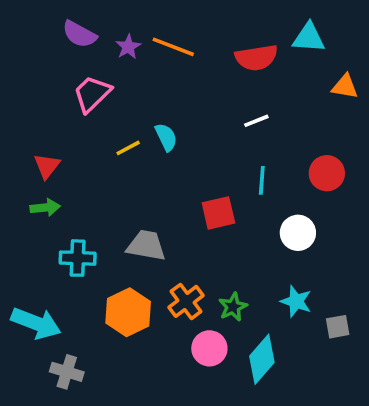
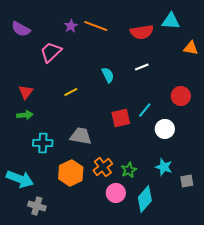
purple semicircle: (79, 34) -> (21, 29), moved
cyan semicircle: (166, 137) -> (108, 75), moved
yellow line: (128, 148) -> (71, 92), moved
cyan line: (262, 180) -> (145, 110), moved, turned 35

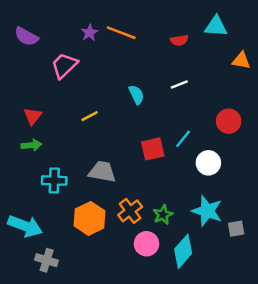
red semicircle: (142, 32) -> (179, 40), size x0.6
cyan star: (164, 167) -> (207, 211), size x1.4

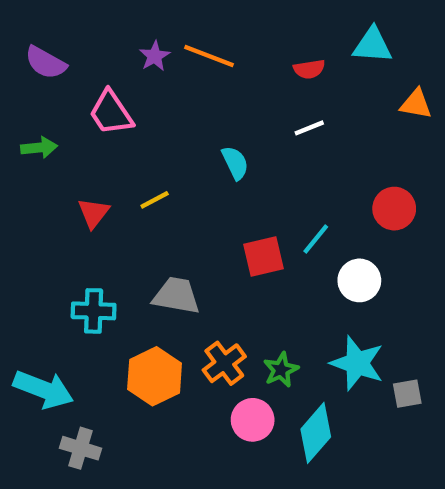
pink trapezoid: (64, 66) -> (111, 113), turned -80
white line: (179, 84) -> (309, 128), moved
red triangle: (33, 116) -> (94, 213), moved
green arrow: (31, 145) -> (39, 148), moved

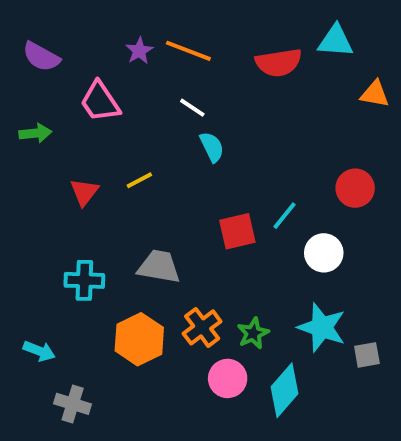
red semicircle: (309, 69) -> (279, 63), size x1.6
white line: (309, 128) -> (192, 108), moved, turned 56
cyan arrow: (43, 389) -> (39, 351), size x0.6

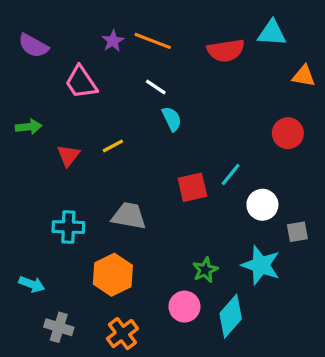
green arrow: (35, 133) -> (29, 127), moved
red circle: (355, 188) -> (288, 133), moved
orange cross: (202, 327) -> (122, 334), moved
gray square: (367, 355) -> (297, 232), moved

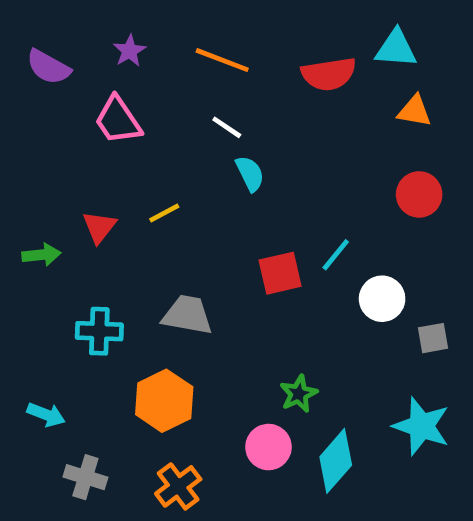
purple star: (113, 41) -> (129, 51), moved
orange triangle: (304, 76) -> (414, 111), moved
green arrow: (29, 127) -> (41, 255), moved
cyan star: (261, 265) -> (421, 426), moved

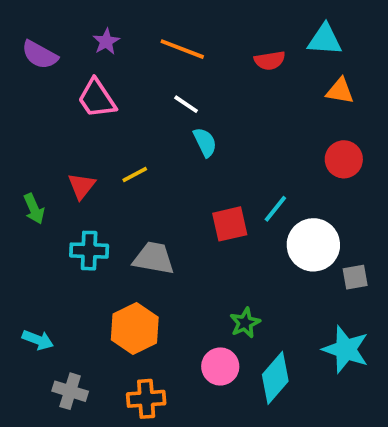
red semicircle: (329, 74) -> (270, 61), size x0.7
green arrow: (41, 255) -> (34, 209), turned 72
white circle: (382, 299) -> (313, 245), size x1.4
cyan cross: (99, 331) -> (89, 251), moved
orange cross: (178, 486) -> (146, 399), turned 33

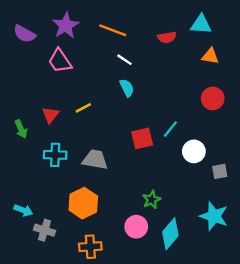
purple star: (106, 41) -> (66, 26), size x1.6
white line: (186, 104) -> (124, 60), moved
white circle: (313, 245) -> (194, 151), size x0.7
gray cross: (70, 391) -> (44, 230), moved

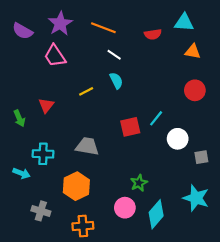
yellow line: (83, 108) -> (86, 91), moved
cyan cross: (55, 155) -> (43, 154), moved
cyan arrow: (23, 210) -> (21, 173), moved

